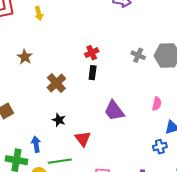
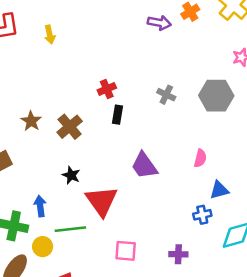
red cross: (92, 53) -> (107, 89), moved
gray cross: (138, 55) -> (166, 95), moved
brown star: (25, 57) -> (31, 121), moved
red triangle: (83, 139) -> (102, 201), size x1.5

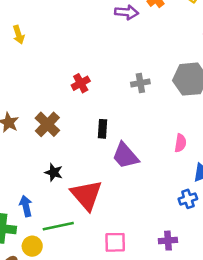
gray cross: (166, 95) -> (140, 83), turned -30
black rectangle: (118, 115) -> (103, 129), moved

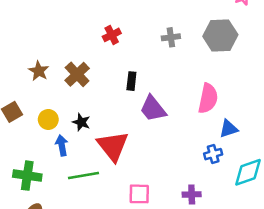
pink semicircle: (180, 143) -> (208, 98), size x1.6
blue arrow: (26, 206) -> (62, 145), moved
yellow circle: (32, 246) -> (48, 119), moved

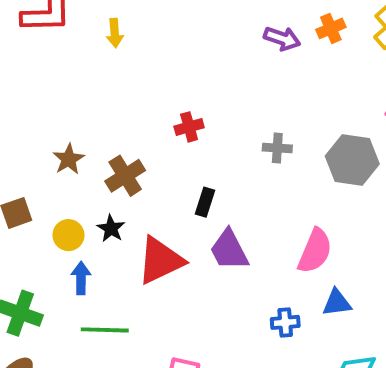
black star: (81, 122) -> (111, 229), moved
red triangle: (113, 146) -> (160, 260), moved, turned 32
blue cross: (213, 154) -> (285, 322), moved

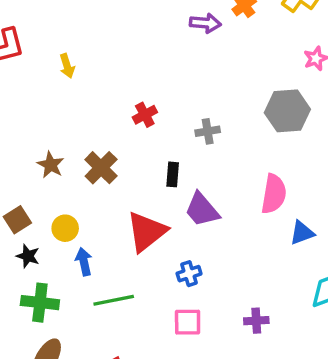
yellow arrow: (115, 33) -> (67, 66), moved
gray cross: (277, 148) -> (208, 131), moved
black star: (111, 229) -> (28, 256), moved
blue cross: (285, 322) -> (189, 274), moved

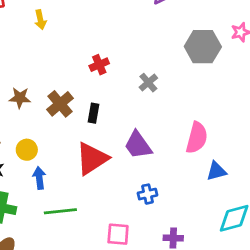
gray hexagon: (287, 111) -> (203, 47), moved
gray cross: (208, 131) -> (148, 83), turned -36
brown star: (51, 165) -> (20, 98), turned -30
black rectangle: (173, 174) -> (94, 113), moved
blue cross: (189, 274) -> (148, 194), moved

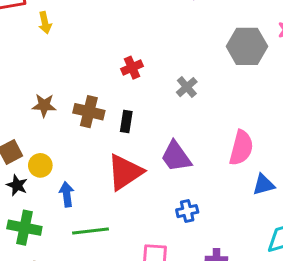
yellow arrow: (40, 20) -> (45, 23), moved
brown cross: (60, 104) -> (89, 112), turned -36
yellow circle: (27, 150) -> (40, 165), moved

